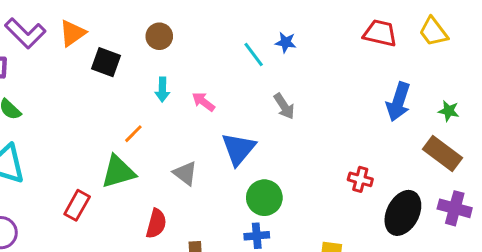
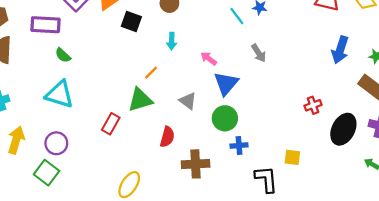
pink arrow: (203, 102) -> (209, 58), moved
red cross: (360, 179) -> (313, 105), turned -35
green circle: (264, 198) -> (225, 118), moved

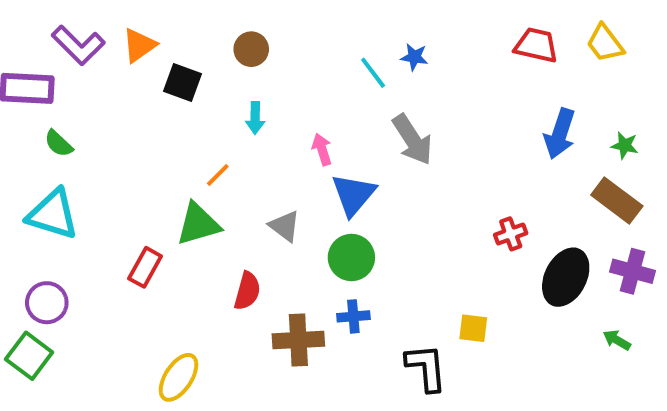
gray arrow: (259, 53) -> (412, 140), size x1.5
pink arrow: (209, 58) -> (322, 149), turned 35
blue cross: (239, 145) -> (353, 316), moved

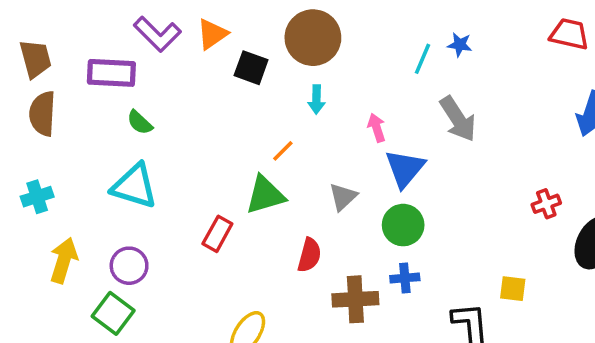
brown circle: (251, 49) -> (313, 38), size x1.8
cyan line: (373, 73) -> (423, 59), turned 60
gray triangle: (285, 226) -> (343, 197), turned 40

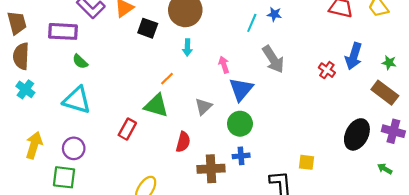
green triangle: (265, 195) -> (156, 105), turned 32
cyan cross: (37, 197) -> (25, 89), moved, turned -36
red cross: (546, 204) -> (327, 70), moved, turned -35
green square: (113, 313) -> (64, 177), turned -30

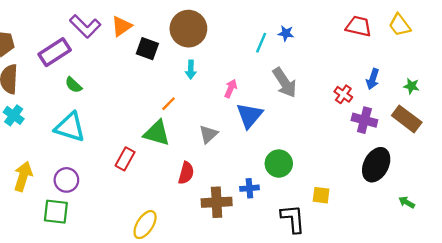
purple rectangle: (63, 31) -> (55, 52), turned -36
blue arrow: (354, 56) -> (373, 79), size x0.7
pink arrow: (224, 65) -> (231, 88), turned 42
green circle: (240, 124) -> (279, 164), moved
purple cross: (393, 131) -> (364, 120), moved

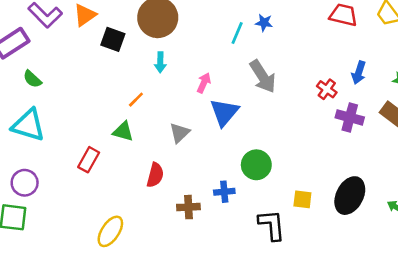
green triangle: (157, 133) -> (123, 132), size x0.7
black ellipse: (376, 165) -> (350, 196), moved
brown cross: (217, 202) -> (188, 207), size x0.7

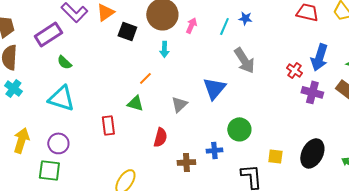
blue arrow: (359, 73) -> (319, 57), size x1.5
pink arrow: (204, 83) -> (191, 25), moved
red rectangle: (89, 160) -> (108, 125), turned -36

